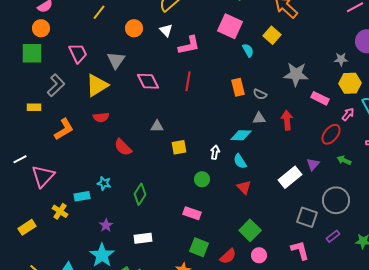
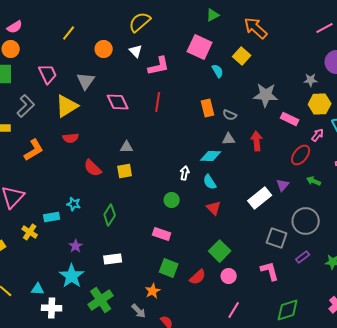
yellow square: (179, 147) -> (125, 171), moved

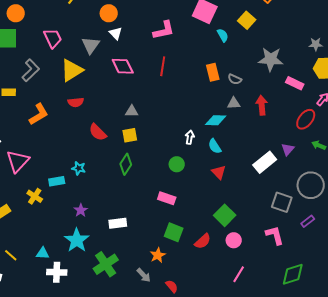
white triangle: (136, 51) -> (116, 33), moved
green diamond: (110, 215) -> (126, 164), moved

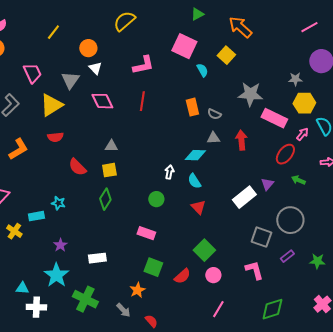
pink rectangle: (295, 83) -> (274, 118), size x1.4
green cross: (106, 264) -> (85, 299), turned -30

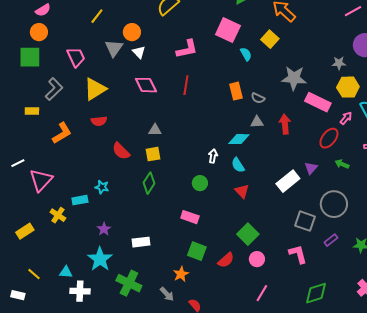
gray triangle: (70, 80) -> (114, 48), moved

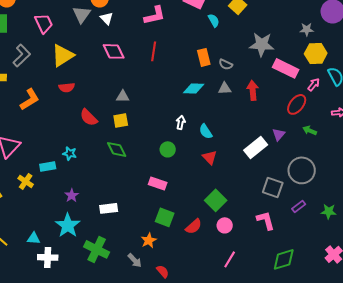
cyan diamond: (239, 139) -> (194, 88), moved
green diamond: (149, 183) -> (117, 149), turned -60

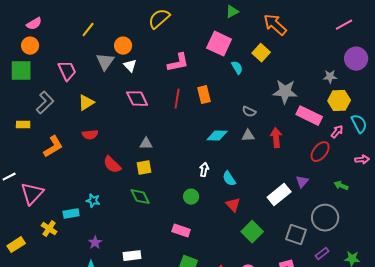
yellow triangle: (63, 55) -> (86, 103), size x0.7
orange rectangle: (204, 57) -> (204, 95), moved
green arrow: (310, 130) -> (341, 186), moved
green square: (216, 200) -> (252, 232), moved

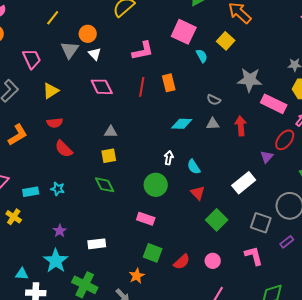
red semicircle: (112, 165) -> (64, 149), moved
purple triangle: (302, 182) -> (267, 157), moved
green circle: (191, 197) -> (156, 185), size x1.5
cyan rectangle: (71, 214) -> (31, 192), moved

